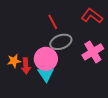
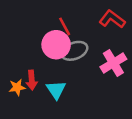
pink circle: (46, 59) -> (56, 45), moved
orange star: (14, 61) -> (17, 87), moved

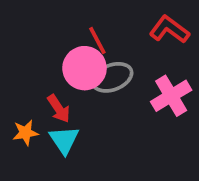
red arrow: (32, 80) -> (59, 109), moved, turned -30
cyan triangle: (56, 90) -> (64, 140), moved

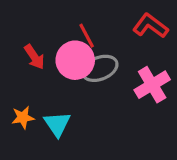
red arrow: (59, 109) -> (34, 57), moved

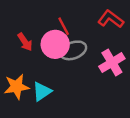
orange star: (23, 117) -> (17, 87), size x1.5
cyan triangle: (57, 124) -> (42, 91), turned 30

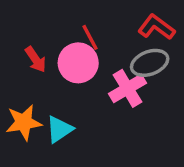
gray ellipse: (73, 50) -> (150, 63), moved
pink cross: (112, 62) -> (127, 88), moved

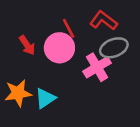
red L-shape: (156, 27) -> (104, 21), moved

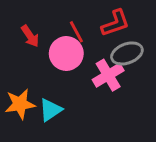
red L-shape: (104, 21) -> (115, 23), turned 124
red arrow: (27, 45) -> (30, 36), moved

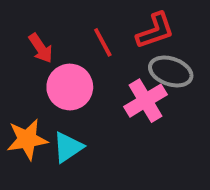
pink circle: (66, 53) -> (70, 87), moved
gray ellipse: (127, 53) -> (171, 71), turned 40

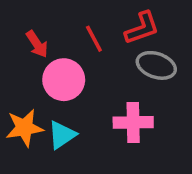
pink cross: (145, 101) -> (133, 122), moved, turned 30

